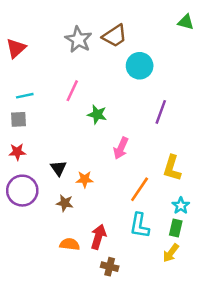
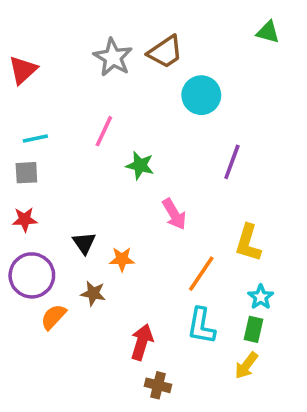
pink arrow: (121, 148) -> (174, 214), turned -55
orange semicircle: (70, 244) -> (53, 317), moved, turned -54

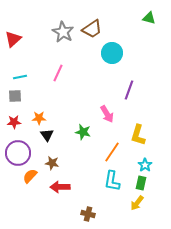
green star: (140, 165) -> (83, 132), moved
pink arrow: (174, 214) -> (107, 114), moved
orange star: (122, 259) -> (39, 118), moved
red arrow: (142, 342) -> (60, 187), moved, turned -108

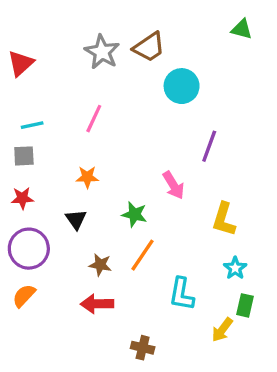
orange star: (39, 118) -> (87, 177), moved
orange line: (112, 152) -> (143, 255), moved
brown star: (52, 163) -> (100, 265), moved
orange semicircle: (30, 176) -> (24, 296), moved
green rectangle: (141, 183) -> (245, 305), moved

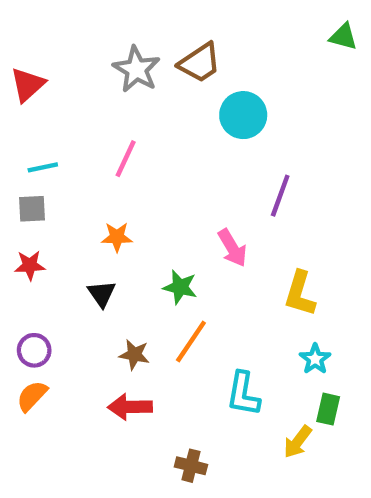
green triangle: (242, 29) -> (343, 37), moved
purple circle: (29, 249) -> (34, 350), moved, size x0.6

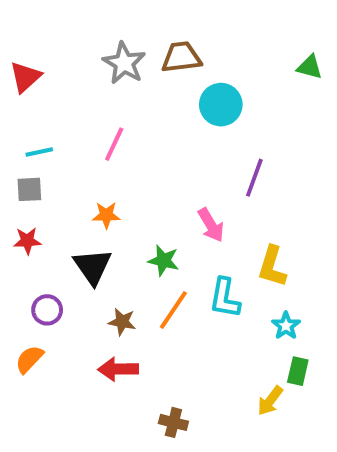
green triangle: (343, 37) -> (310, 67), moved
brown trapezoid: (200, 63) -> (181, 57), turned -153
black triangle: (102, 294) -> (92, 266), size x1.5
purple circle: (34, 350) -> (47, 310), moved
cyan L-shape: (243, 394) -> (225, 298), moved

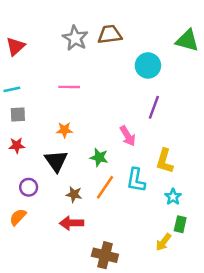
green triangle: (310, 67) -> (187, 40), size x1.5
cyan circle: (221, 105) -> (148, 65), moved
pink line: (114, 144) -> (69, 87), turned 66
cyan line: (39, 152) -> (12, 89), moved
brown cross: (173, 422) -> (105, 255), size x1.5

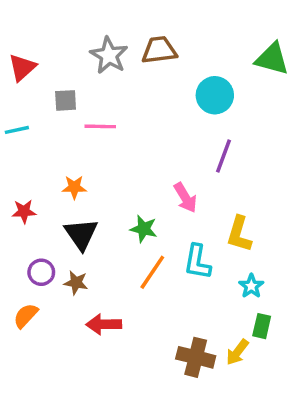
gray square: (18, 114) -> (66, 100), moved
orange star: (64, 130) -> (74, 187), moved
brown star: (74, 194) -> (76, 283), moved
brown cross: (105, 255) -> (196, 357), moved

